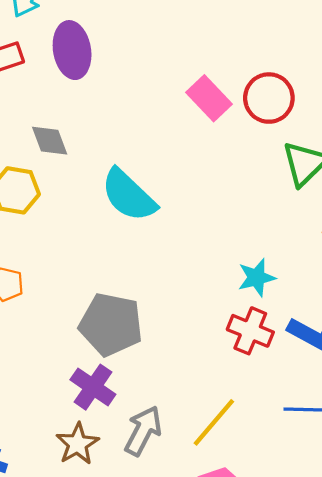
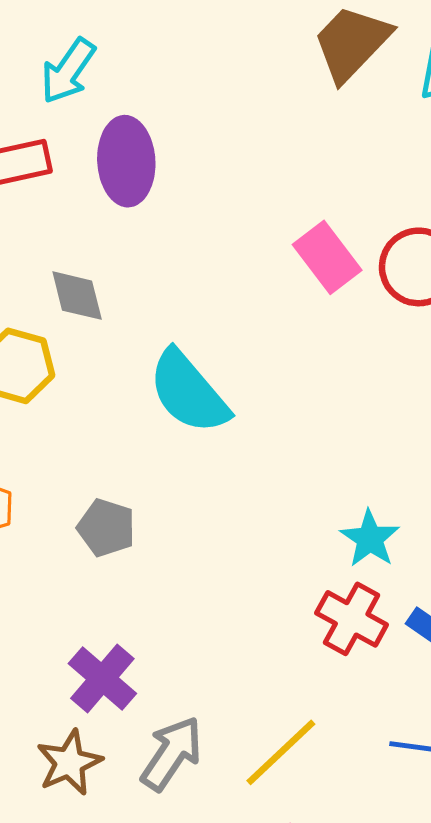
cyan star: (256, 278) -> (370, 539), turned -30
gray pentagon: (111, 324) -> (106, 528), moved, size x0.6

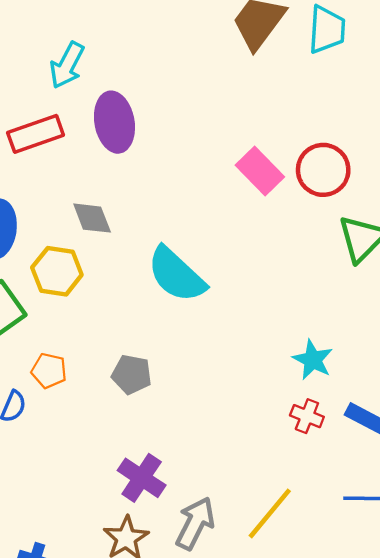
red cross: (352, 619) -> (307, 416), size x0.7

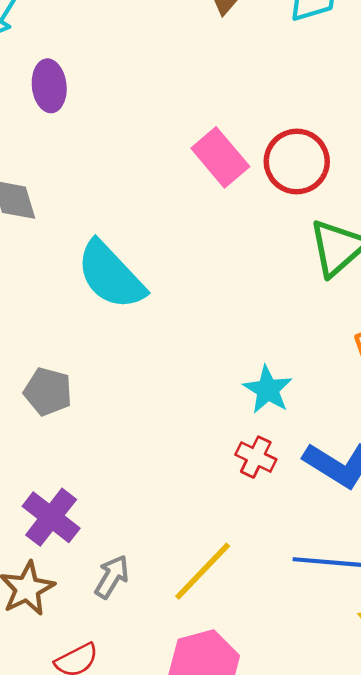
purple ellipse: (114, 122) -> (49, 86), size x0.7
gray arrow: (195, 523) -> (112, 577), size x0.7

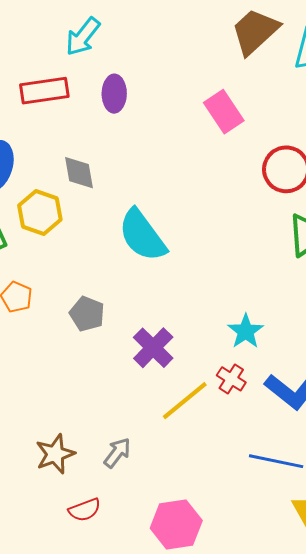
pink rectangle: (220, 157) -> (224, 112), moved
purple cross: (51, 517) -> (153, 348), moved
yellow line: (203, 571) -> (185, 401), moved

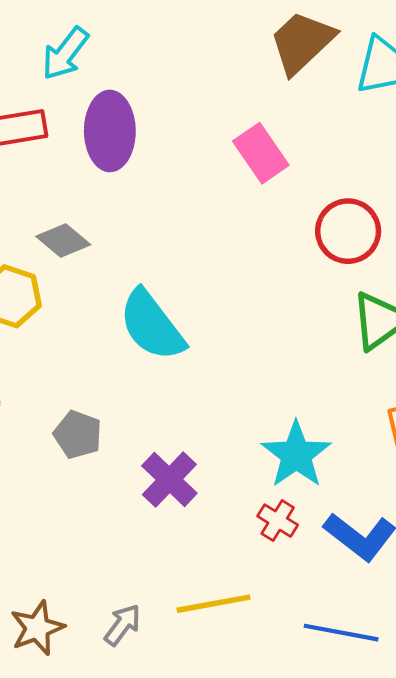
purple ellipse: (114, 94) -> (110, 131), size x1.5
gray diamond: (79, 173) -> (63, 241), turned -39
cyan star: (246, 331) -> (296, 455), size x1.4
yellow line: (185, 401) -> (214, 604), moved, turned 30

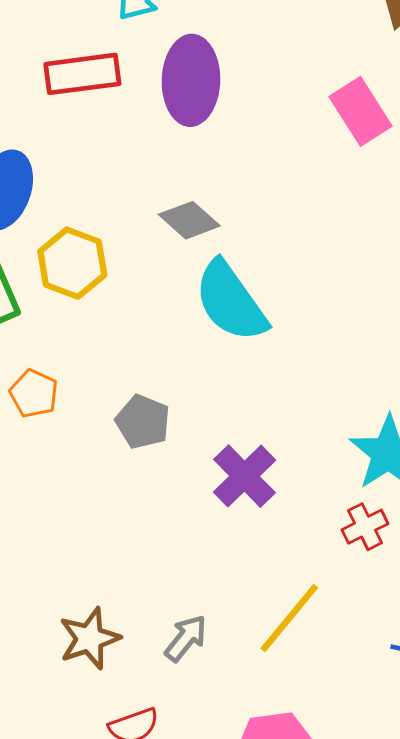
gray diamond: (63, 241) -> (189, 220), moved
red cross: (278, 521) -> (365, 527), turned 30
yellow line: (214, 604) -> (289, 618), turned -42

